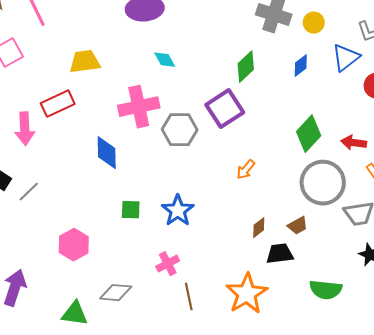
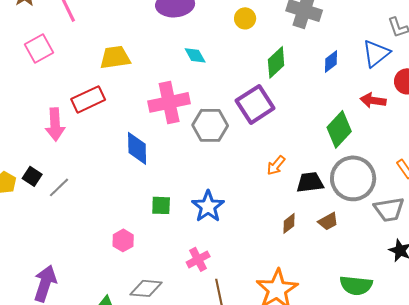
yellow circle: (314, 23) -> (245, 18), moved
red arrow: (354, 143) -> (373, 100), moved
pink hexagon: (74, 245) -> (123, 240), moved, size x0.7
black trapezoid: (280, 254) -> (310, 182), moved

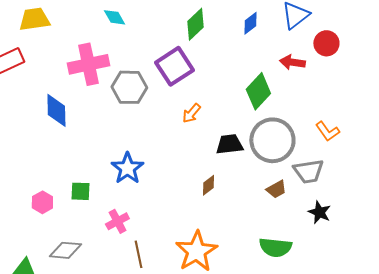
orange arrow: (276, 165) -> (191, 113), moved
green square: (161, 205) -> (80, 191), moved
brown trapezoid: (328, 221) -> (276, 189), moved

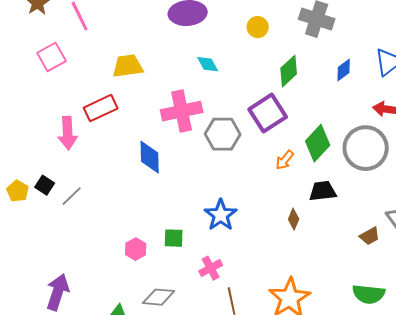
green diamond: (258, 91) -> (318, 143), moved
gray circle: (272, 140) -> (366, 148), moved
brown diamond: (208, 185) -> (294, 219), moved, turned -30

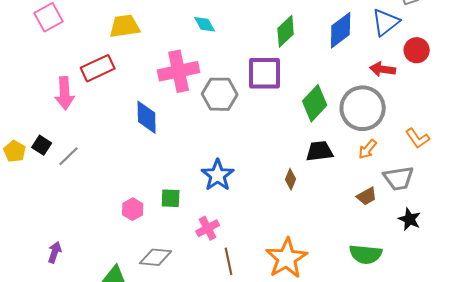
blue diamond: (344, 70) -> (341, 30), size x1.6
purple square: (268, 113) -> (265, 73), turned 33
orange arrow: (285, 160) -> (368, 149), moved
purple arrow: (58, 292) -> (55, 252), size x0.6

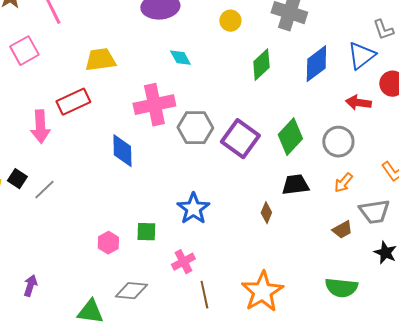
purple square: (265, 73) -> (240, 139), moved, turned 36
gray circle: (363, 108) -> (338, 142), size x0.7

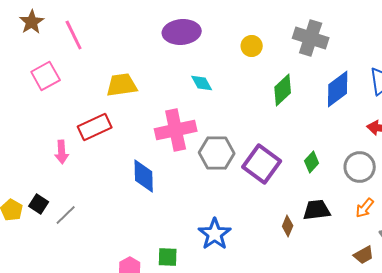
pink arrow: (40, 127) -> (62, 152), size x0.7
green diamond: (290, 137) -> (312, 162), size x0.6
brown diamond: (266, 213) -> (288, 226), moved

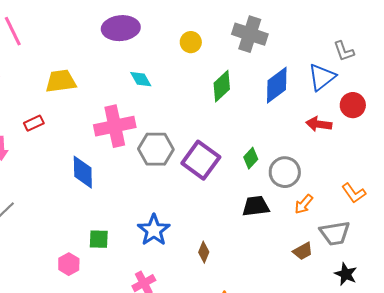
red rectangle: (95, 127) -> (34, 123), size x0.6
gray circle: (360, 167) -> (285, 172), moved
brown diamond: (288, 226) -> (204, 252), moved
green square: (168, 257) -> (99, 239), moved

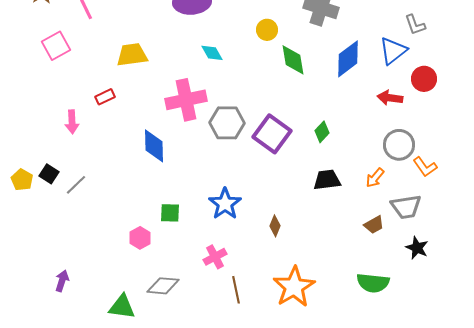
yellow circle: (191, 42) -> (267, 30), moved
green diamond: (222, 86) -> (293, 60), turned -56
gray circle: (285, 172) -> (399, 145), moved

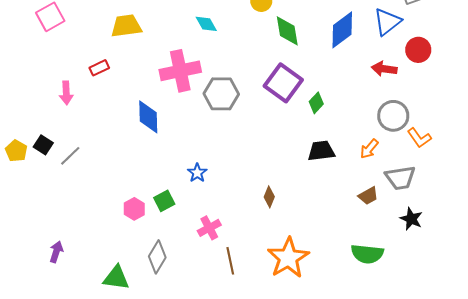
purple square: (272, 134) -> (283, 83), moved
blue star: (225, 204) -> (197, 173), moved, size x0.6
green square: (170, 213) -> (164, 201), moved, turned -30
gray diamond: (163, 286) -> (157, 257), turned -64

